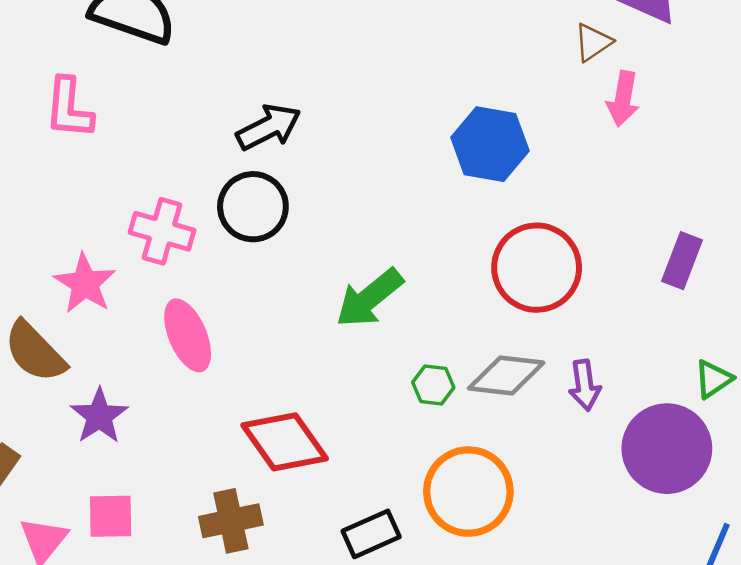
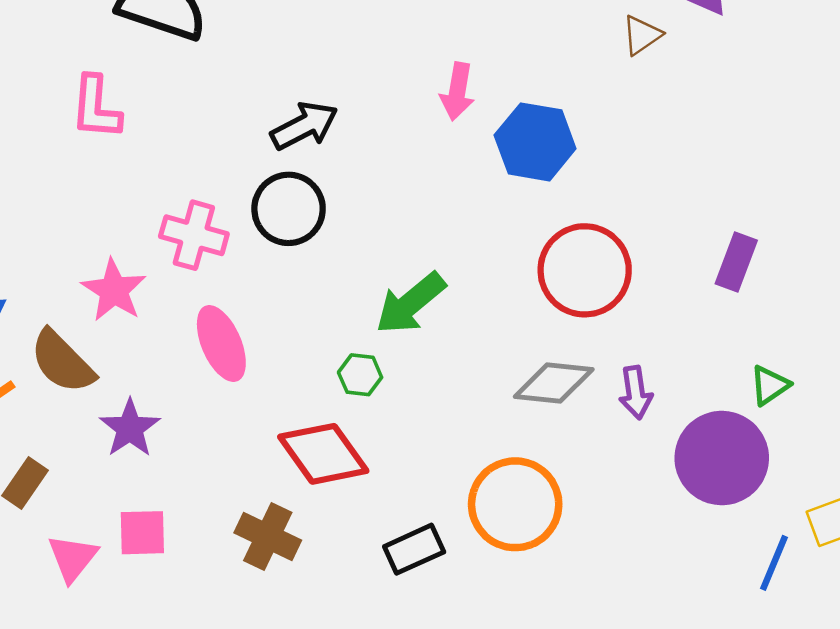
pink arrow: (623, 99) -> (457, 91), moved
green hexagon: (433, 385) -> (360, 375), moved
brown cross: (231, 521) -> (268, 536), turned 38

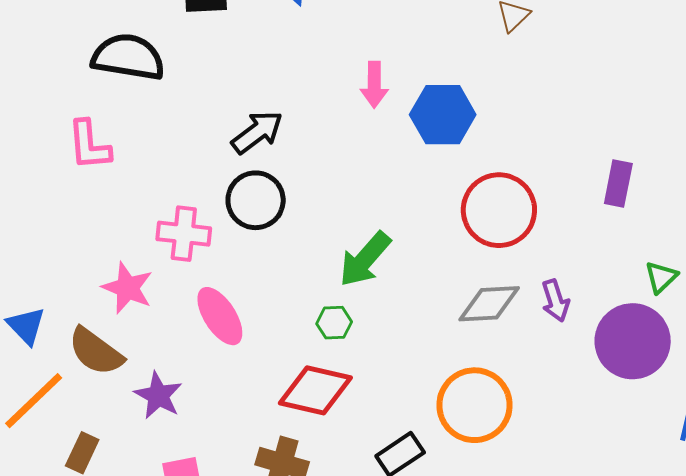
red diamond: (323, 454) -> (315, 390), turned -32

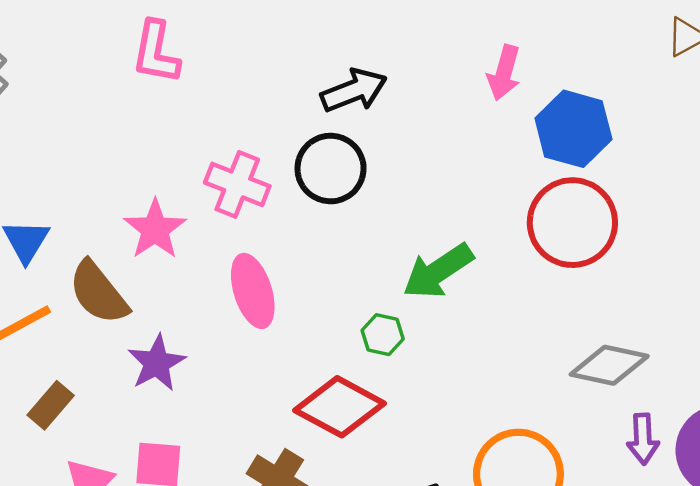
red circle: (499, 210) -> (572, 223), moved
purple arrow: (555, 301) -> (643, 439), moved
gray diamond: (489, 304) -> (609, 365), moved

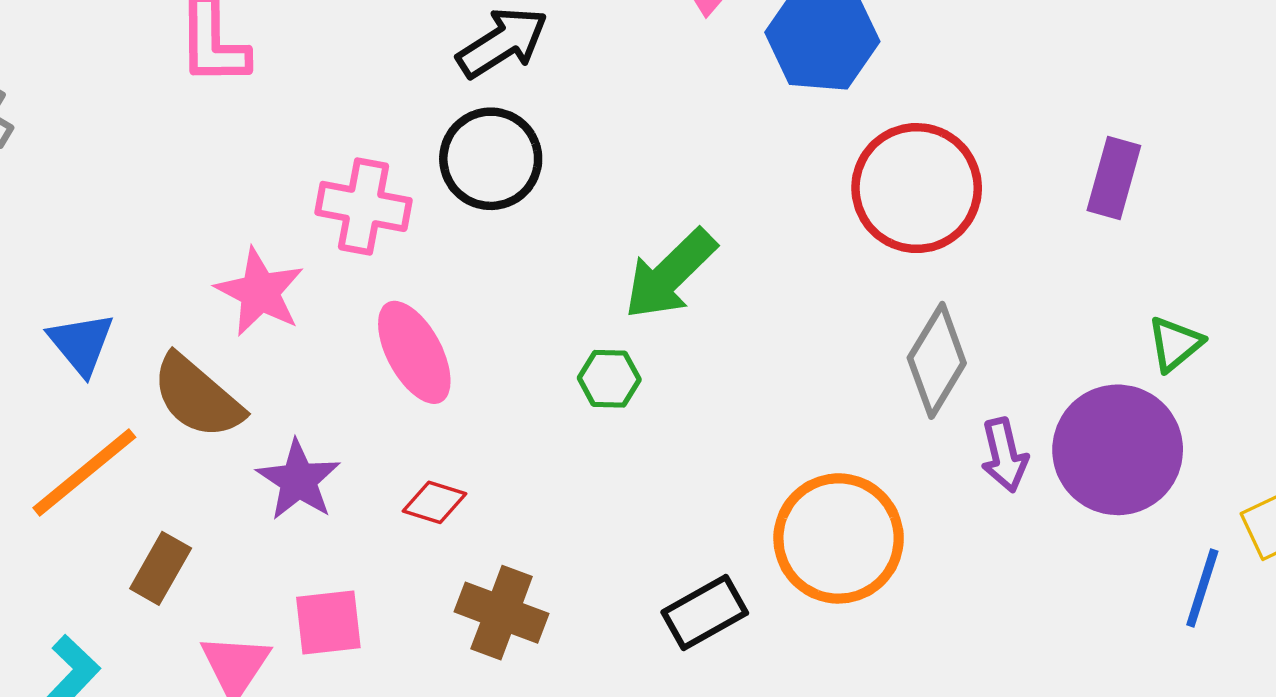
red circle: (572, 223) -> (917, 188), moved
gray diamond: (609, 365) -> (937, 360), turned -60
red diamond: (339, 407) -> (434, 502), moved, size x0.5

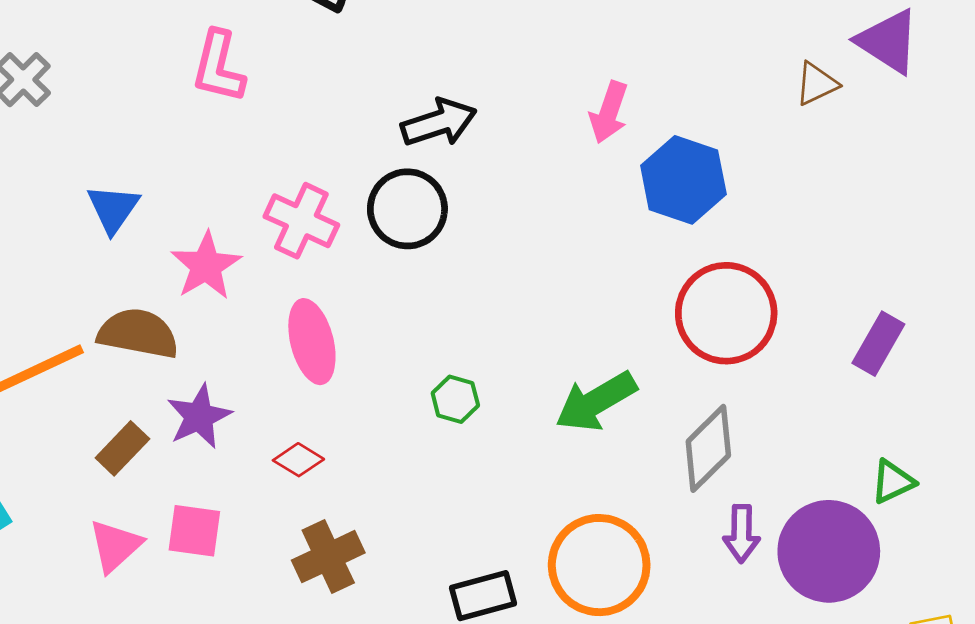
green arrow: (670, 274) -> (596, 402), moved
blue triangle: (81, 344) -> (113, 209), moved
brown semicircle: (197, 397) -> (138, 333), turned 136
brown rectangle: (161, 568) -> (122, 448), moved
brown cross: (502, 613) -> (328, 557), turned 30

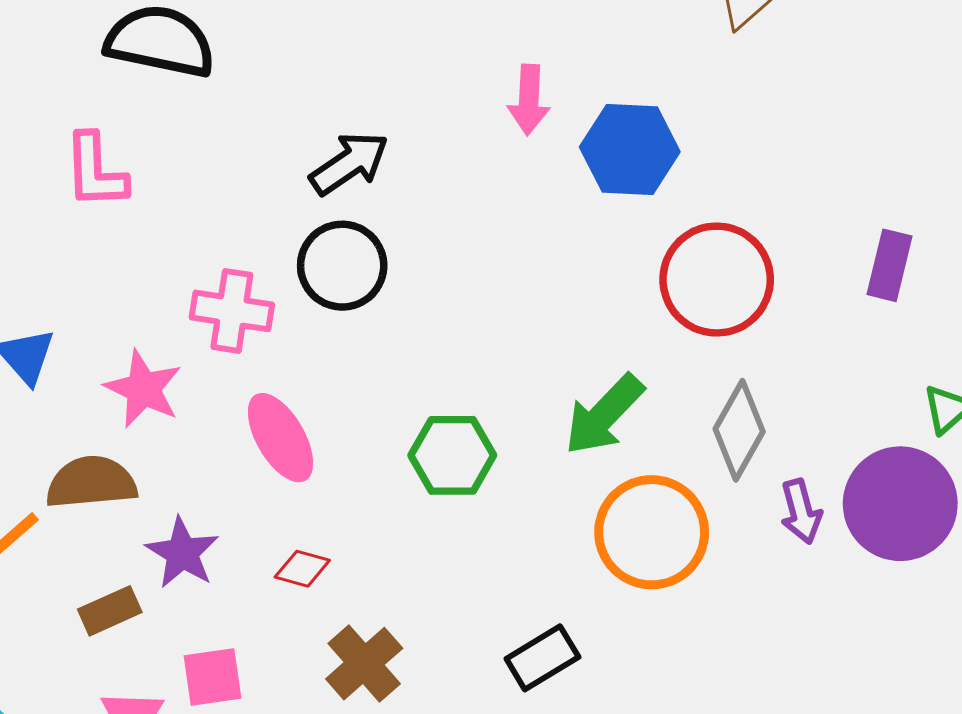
green hexagon: (455, 399) -> (452, 455), size x1.6
brown rectangle: (122, 448) -> (110, 611), turned 38
orange circle: (599, 565) -> (652, 532), moved

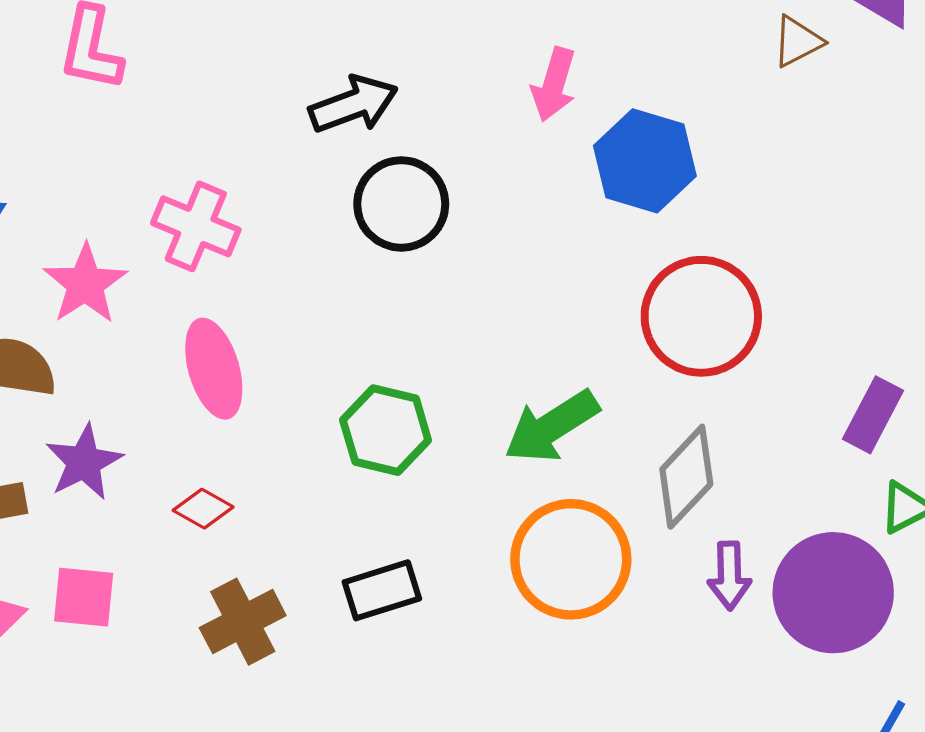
purple rectangle: (889, 265) -> (873, 415), moved
black circle: (342, 266) -> (401, 204), moved
black rectangle: (542, 658) -> (382, 590), moved

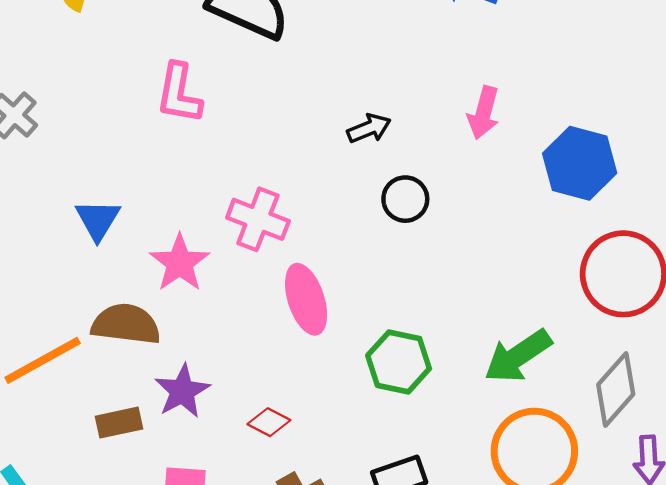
pink arrow: (554, 84) -> (484, 113), moved
black arrow: (353, 104) -> (369, 128), size x0.7
black circle: (401, 204) -> (405, 199), size x0.7
pink ellipse: (214, 369) -> (306, 299), moved

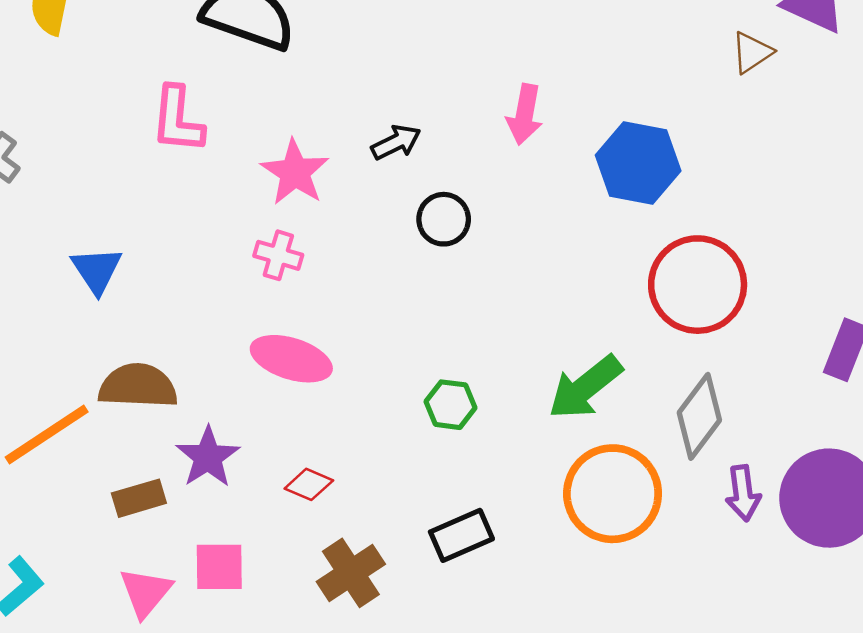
pink cross: (258, 219) -> (278, 255), size x0.7
pink star: (180, 263) -> (295, 172), moved
pink ellipse: (306, 299) -> (291, 359), moved, turned -50
green hexagon: (399, 362) -> (451, 405), size x0.7

